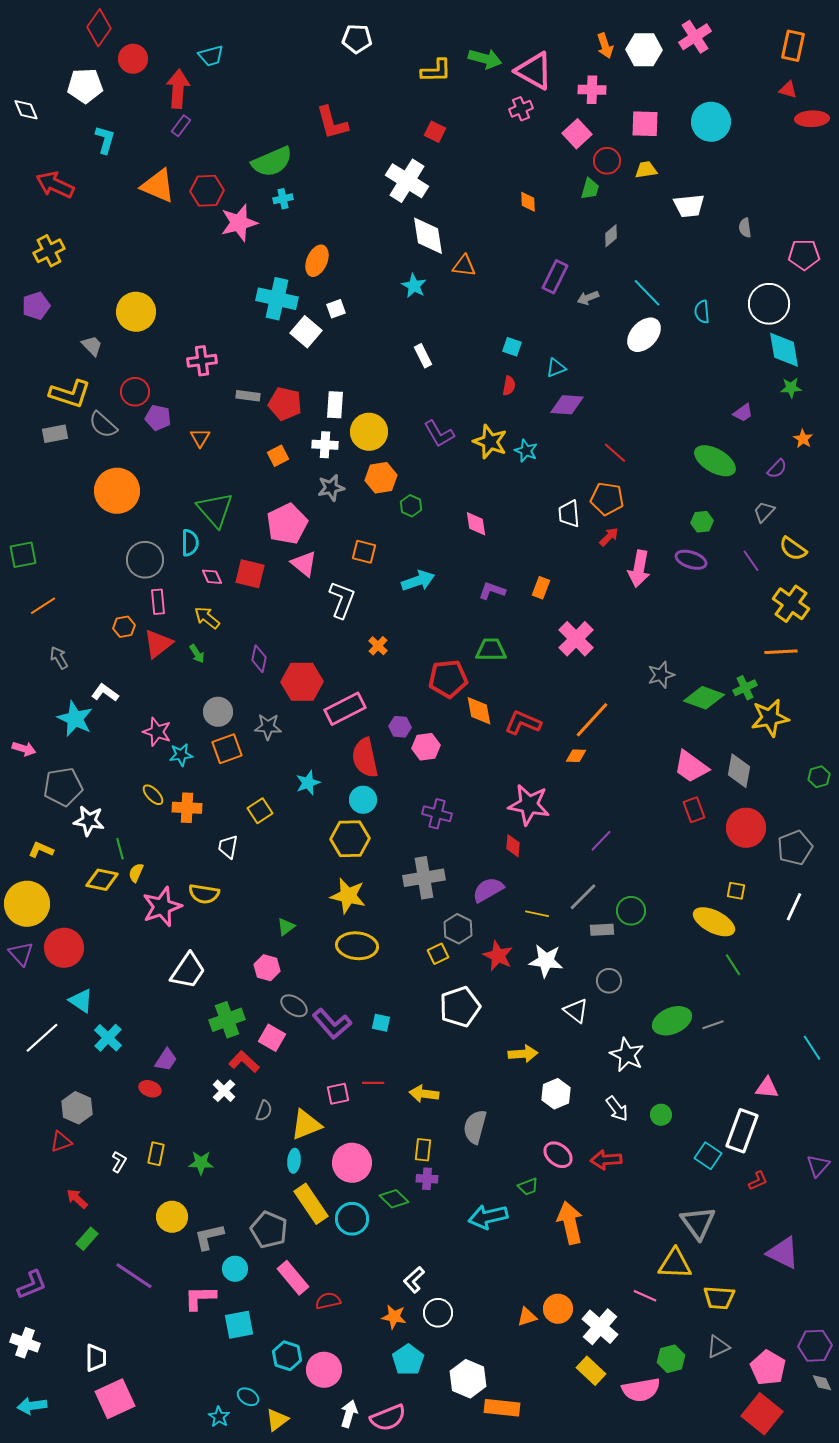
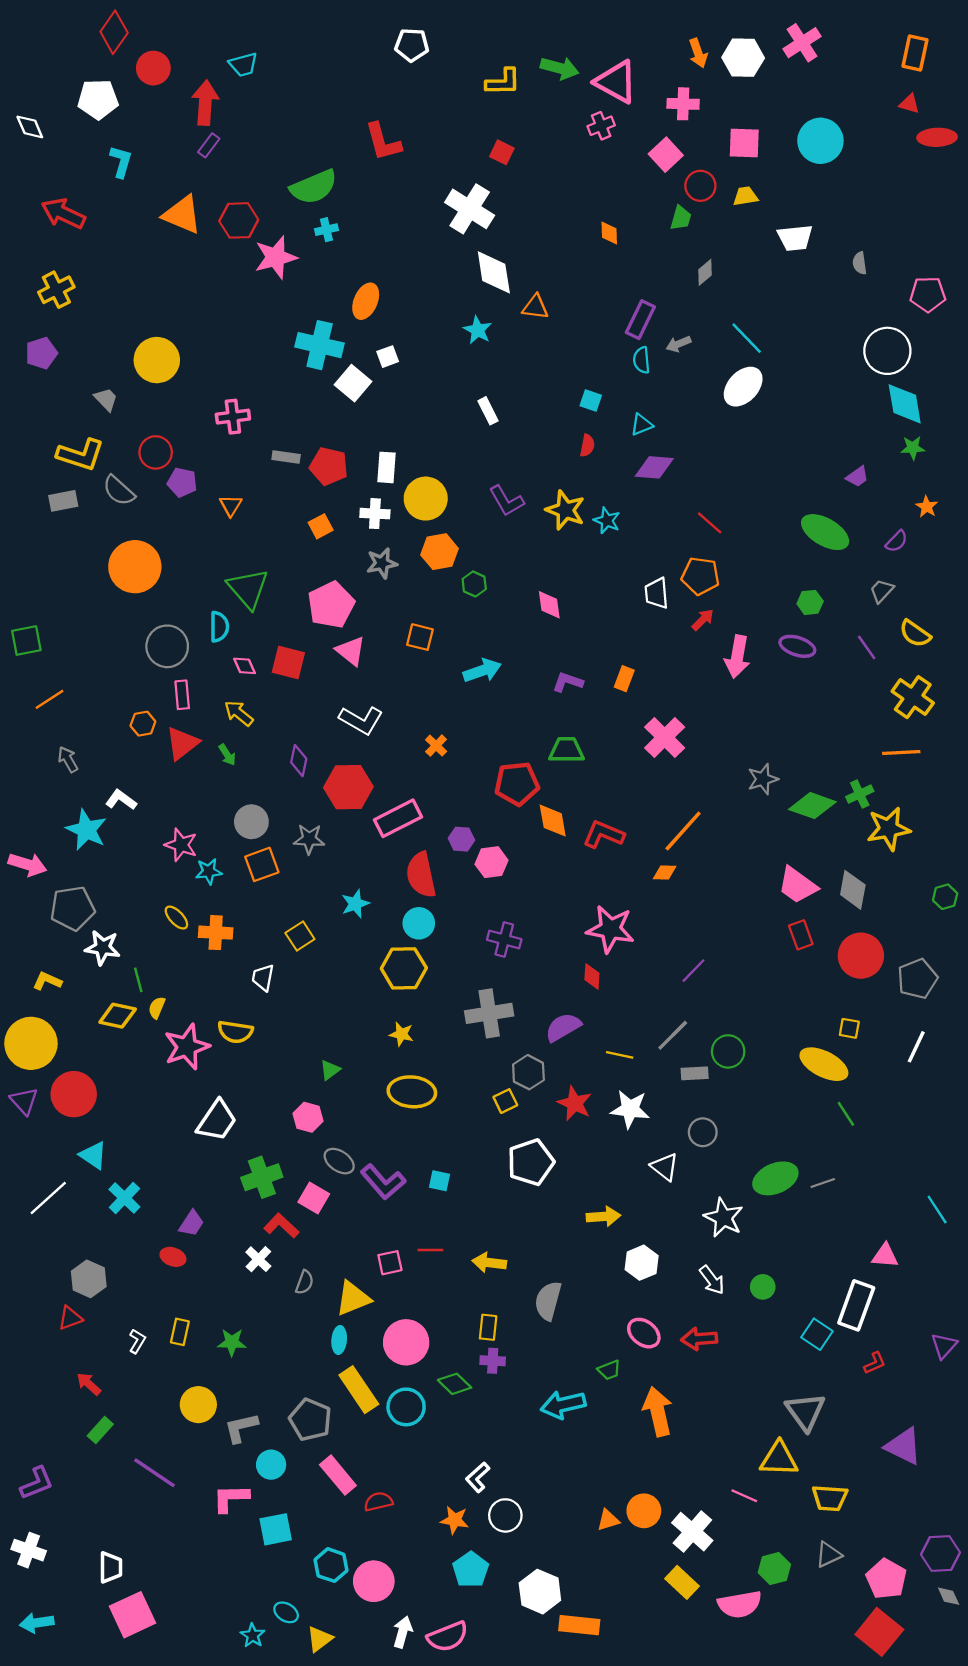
cyan semicircle: (702, 312) -> (642, 360), moved
white L-shape: (342, 600) -> (361, 720), moved, turned 99
pink arrow: (24, 749) -> (28, 864), size x1.4
yellow star: (348, 896) -> (401, 1034), size x0.6

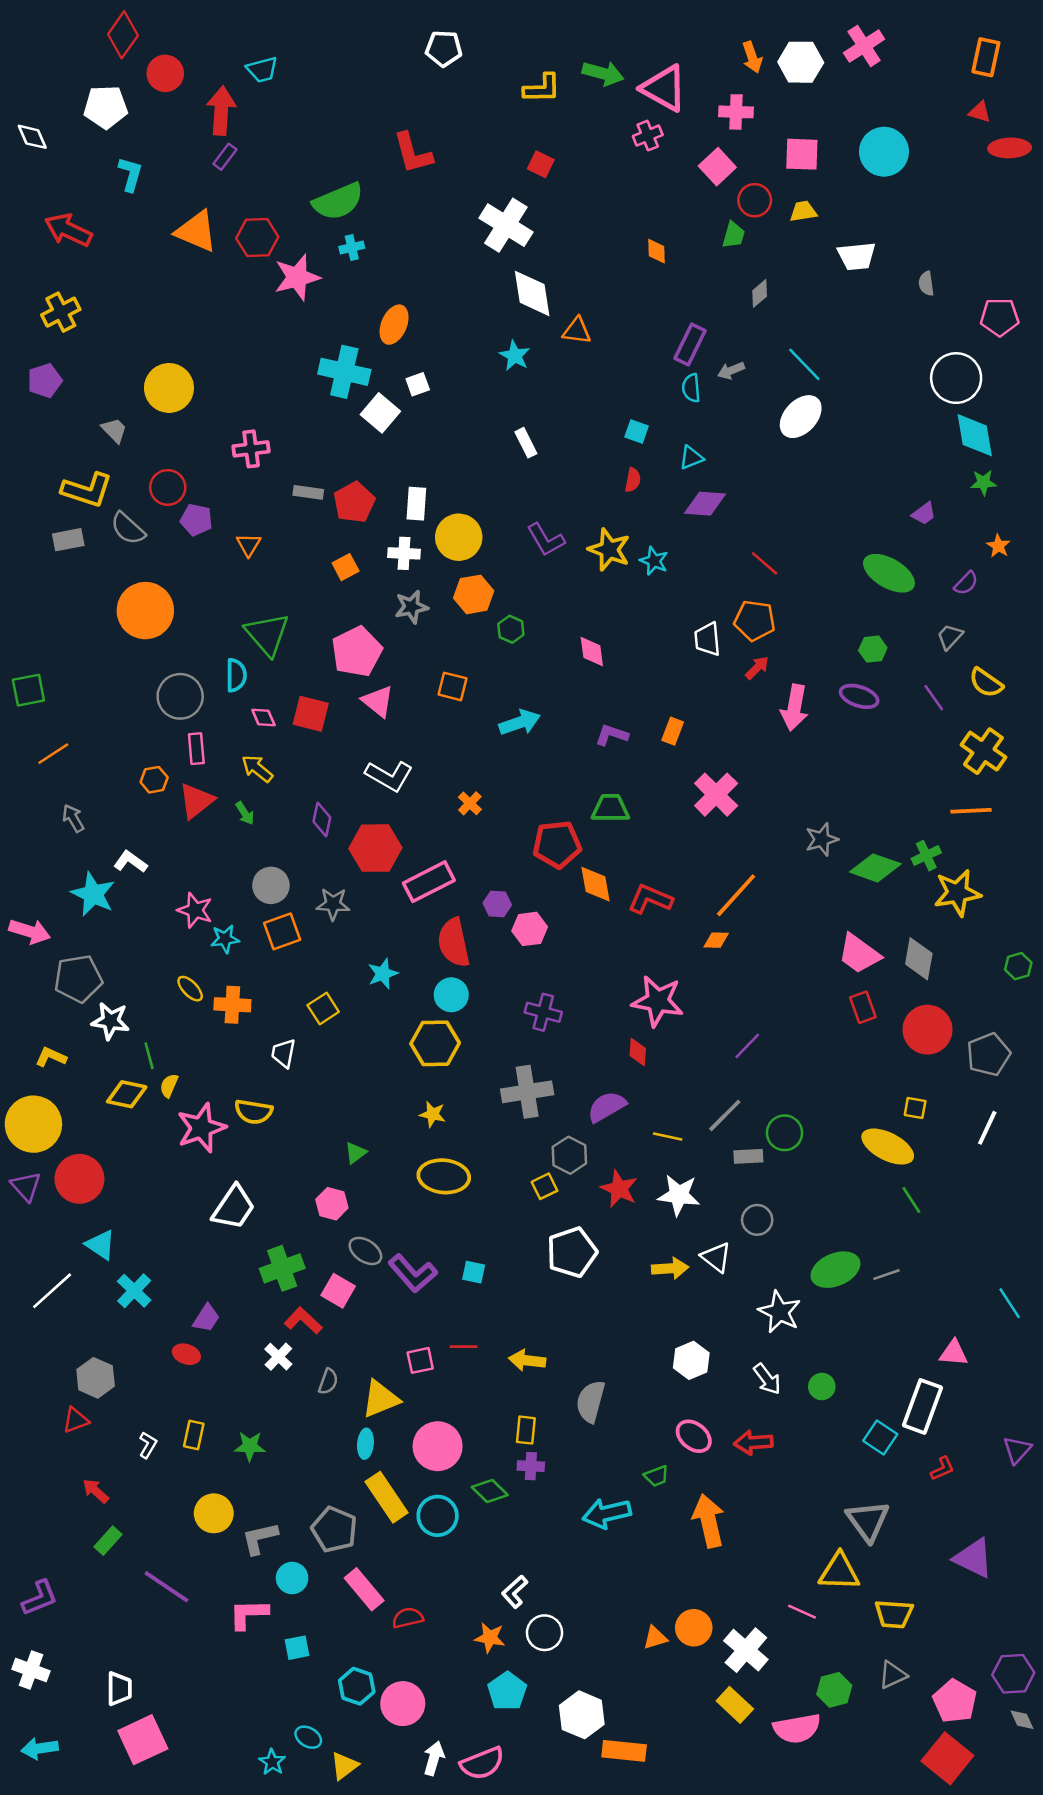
red pentagon: (329, 466) -> (354, 502), turned 30
yellow arrow: (603, 1216) -> (670, 1268), moved
cyan square: (276, 1529) -> (297, 1648), size x0.7

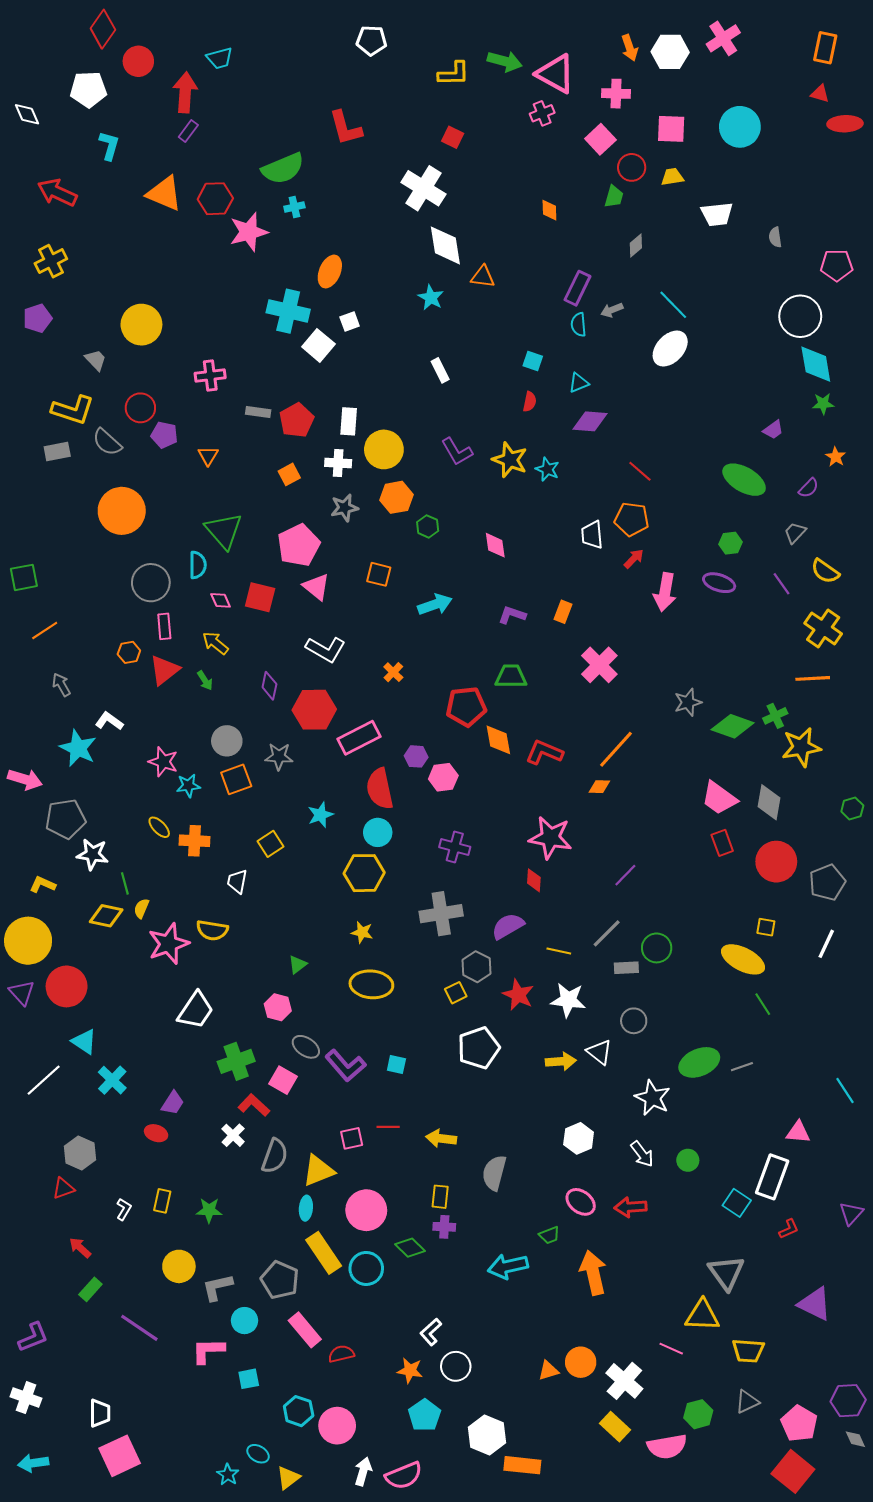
gray semicircle: (328, 1382) -> (275, 1156), size x1.6

